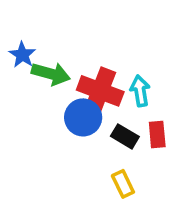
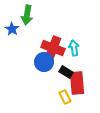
green arrow: (51, 74) -> (27, 15), moved, turned 84
red rectangle: (157, 135) -> (77, 83), moved, size x1.6

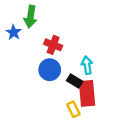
red cross: (53, 48) -> (53, 45), moved, size x0.7
cyan arrow: (74, 48) -> (87, 65), moved

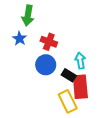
blue star: (14, 32) -> (20, 39), moved
yellow rectangle: (73, 109) -> (68, 101), size x1.5

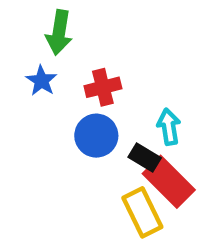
red cross: (49, 42) -> (103, 87), turned -35
red rectangle: (80, 87) -> (169, 182), turned -40

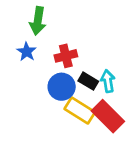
black rectangle: (145, 158) -> (88, 81), moved
yellow rectangle: (142, 212) -> (80, 111), moved, turned -32

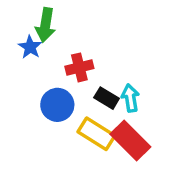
blue star: (27, 52) -> (30, 47), moved
blue circle: (62, 87) -> (57, 105), moved

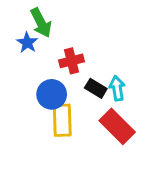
green arrow: (45, 25) -> (41, 23), turned -36
yellow rectangle: (96, 134) -> (62, 120), moved, turned 56

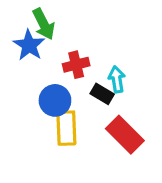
blue star: (27, 43) -> (29, 45), size x1.4
cyan arrow: (117, 88) -> (117, 79), moved

